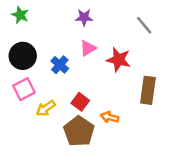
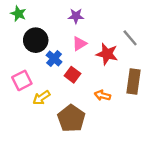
gray line: (144, 25) -> (130, 38), moved
black circle: (23, 56) -> (36, 40), moved
red square: (80, 102) -> (73, 75), moved
orange arrow: (110, 117) -> (102, 95), moved

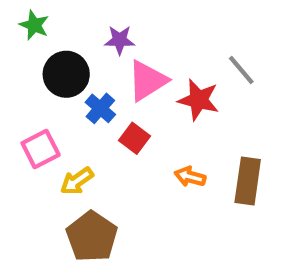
purple star: (76, 16) -> (120, 40), moved
pink triangle: (79, 44) -> (147, 81), size x1.5
brown rectangle: (133, 82) -> (248, 181), moved
brown pentagon: (71, 118) -> (92, 237), moved

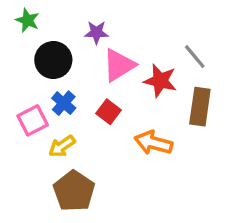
blue cross: (100, 108) -> (64, 103), moved
orange arrow: (190, 177) -> (153, 143), size x1.5
brown rectangle: (248, 181) -> (200, 107), moved

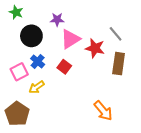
orange arrow: (153, 143) -> (103, 111), moved, turned -145
brown pentagon: (74, 191) -> (17, 114), moved

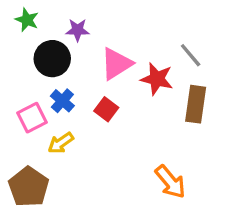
purple star: (57, 19) -> (78, 30), moved

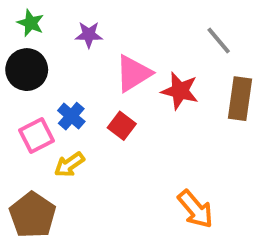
gray line: (191, 55) -> (219, 40), moved
black circle: (52, 59) -> (27, 70), moved
brown rectangle: (196, 104) -> (240, 99), moved

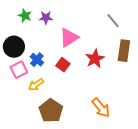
green star: (31, 23) -> (25, 16), moved
black circle: (27, 70) -> (14, 47), moved
red star: (180, 91) -> (95, 59), moved, turned 30
brown pentagon: (33, 215) -> (51, 111), moved

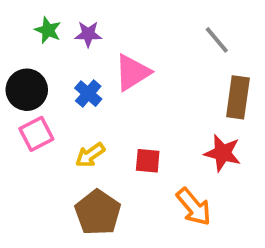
red star: (95, 59) -> (223, 153), moved, turned -30
blue cross: (37, 60) -> (88, 94), moved
red square: (63, 65) -> (148, 161), moved, turned -32
yellow arrow: (36, 85) -> (90, 155), moved

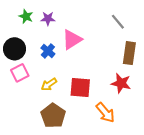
red square: (148, 161) -> (80, 87), size x1.5

